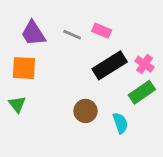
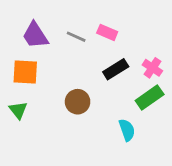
black rectangle: (110, 65) -> (116, 69), size x0.7
brown circle: (86, 111) -> (78, 102), moved

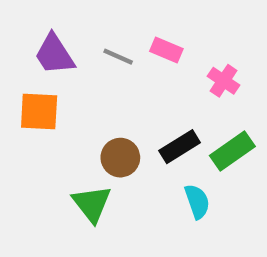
pink cross: (152, 68) -> (224, 81), moved
black rectangle: (116, 69) -> (180, 147), moved
green triangle: (18, 110) -> (92, 204), moved, size x1.4

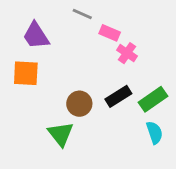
gray line: (118, 57) -> (82, 14), moved
pink cross: (224, 81) -> (127, 53), moved
cyan semicircle: (197, 201) -> (154, 133), moved

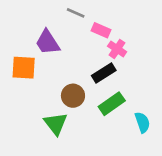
purple trapezoid: (36, 36) -> (48, 42), moved
black rectangle: (118, 96) -> (104, 73), moved
green rectangle: (153, 99) -> (112, 104), moved

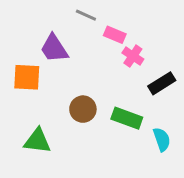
black rectangle: (104, 73) -> (162, 83), moved
green rectangle: (112, 104) -> (127, 118), turned 55
green triangle: (56, 124) -> (37, 141), moved, turned -45

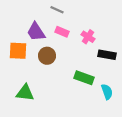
pink rectangle: (115, 35) -> (62, 32), moved
black rectangle: (162, 83) -> (107, 55), turned 42
brown circle: (83, 109) -> (47, 56), moved

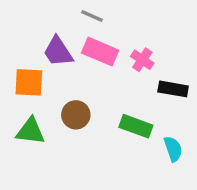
pink rectangle: (62, 32) -> (100, 52), size x1.5
brown circle: (47, 56) -> (76, 115), moved
green triangle: (25, 93) -> (30, 131), moved

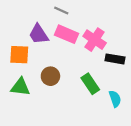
pink cross: (142, 60) -> (95, 40), size x1.5
green rectangle: (136, 126) -> (90, 84), turned 36

